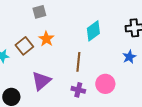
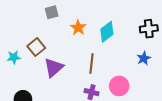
orange star: (46, 39) -> (78, 28), moved
purple triangle: (41, 81) -> (54, 68), moved

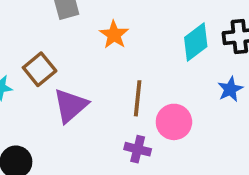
cyan diamond: (107, 32) -> (196, 42), moved
pink circle: (119, 86) -> (174, 122), moved

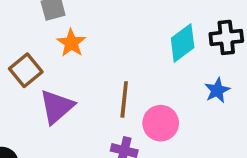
orange star: (114, 35) -> (71, 43), moved

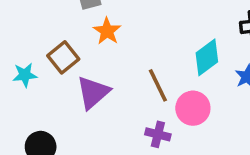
cyan diamond: (183, 43) -> (207, 57), moved
brown line: (124, 99) -> (158, 85), turned -32

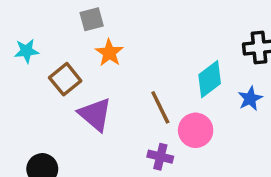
cyan star: (25, 75) -> (26, 51), moved
purple triangle: (93, 92) -> (95, 114), turned -39

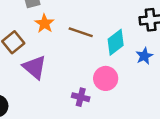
brown line: (160, 107) -> (81, 32), moved, turned -45

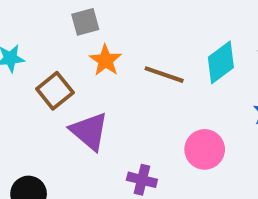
cyan diamond: (116, 42) -> (221, 62), moved
purple cross: (81, 97) -> (142, 180), moved

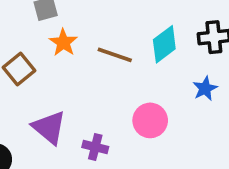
purple triangle: (89, 131) -> (49, 128), moved

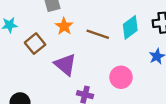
purple triangle: (49, 128) -> (65, 64), moved

